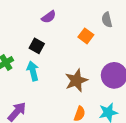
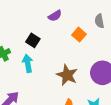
purple semicircle: (49, 17) -> (55, 16), moved
brown star: (76, 81) -> (67, 75), turned -30

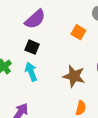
purple semicircle: (55, 16) -> (35, 19), moved, size x1.5

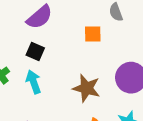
orange square: (78, 32) -> (93, 34), turned -32

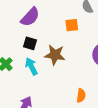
brown star: (86, 88) -> (55, 55), moved

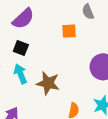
brown star: (55, 55) -> (48, 83), moved

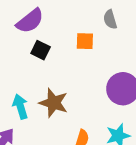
black square: (21, 48) -> (41, 50), moved
cyan arrow: (20, 74) -> (20, 106), moved

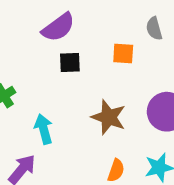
black square: (41, 50) -> (70, 63), turned -30
brown star: (54, 103) -> (109, 117), moved

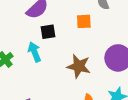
cyan arrow: (44, 129) -> (34, 52), moved

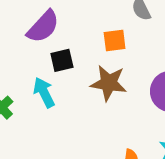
brown star: (79, 66) -> (109, 83), moved

